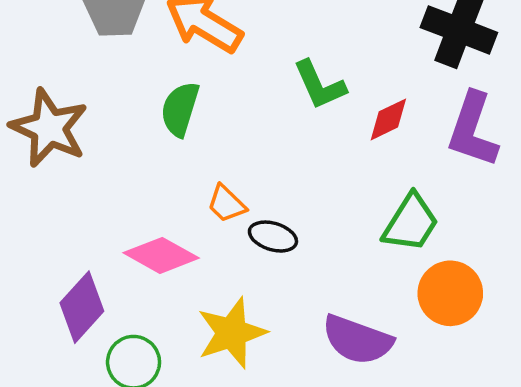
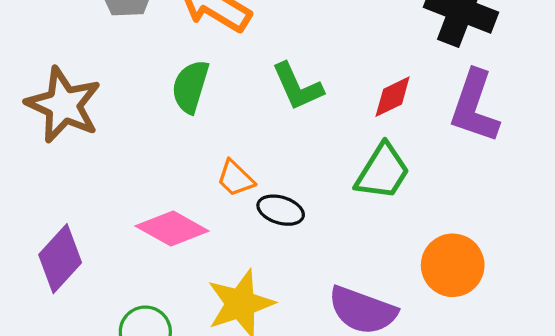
green L-shape: (319, 85) -> (297, 87), moved
green trapezoid: (411, 223) -> (383, 172), moved
purple diamond: (82, 307) -> (60, 259), moved

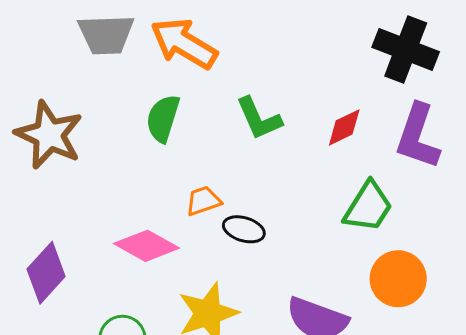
green trapezoid: (383, 172) -> (368, 207), moved
orange trapezoid: (236, 178) -> (203, 201), turned 117

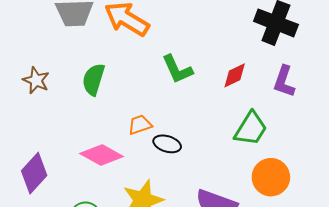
green semicircle: (163, 118) -> (94, 79), moved
brown star: (49, 135) -> (36, 80), size x0.6
purple L-shape: (418, 136) -> (284, 81), size x0.7

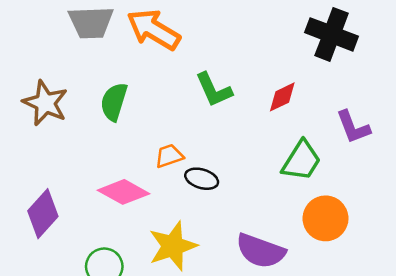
brown star: (36, 80) -> (45, 103), size x1.4
purple L-shape: (284, 81) -> (353, 127), moved, turned -40

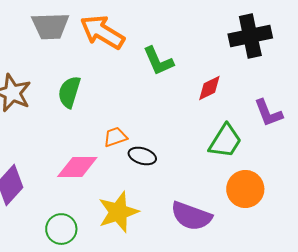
black cross: (332, 34) -> (250, 36), turned -33
green L-shape: (214, 90) -> (158, 61), moved
pink diamond: (123, 192) -> (77, 167), turned -30

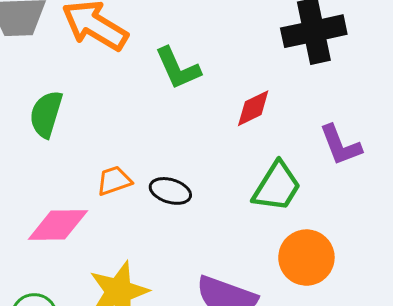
black ellipse: (142, 156) -> (170, 191), moved

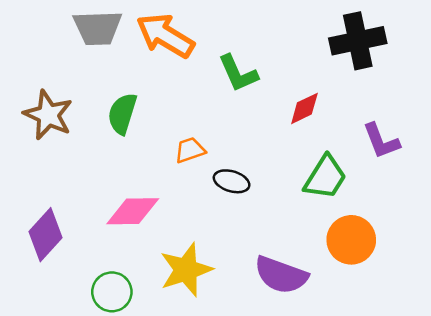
orange trapezoid: (114, 181) -> (190, 150), moved

